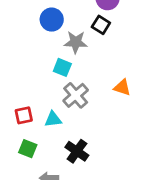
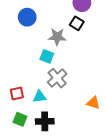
blue circle: (52, 20) -> (27, 17), moved
orange triangle: (122, 87) -> (93, 103), moved
black cross: (77, 151) -> (45, 121), moved, turned -36

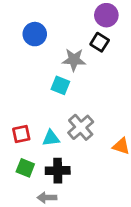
gray cross: (57, 78) -> (81, 127), moved

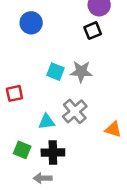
black square: (100, 42) -> (93, 31), turned 36
gray star: (74, 60) -> (81, 72), moved
red square: (21, 134) -> (14, 93), moved

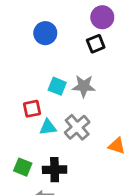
blue circle: (31, 23) -> (45, 33), moved
red square: (14, 93) -> (32, 109), moved
cyan triangle: (47, 122) -> (48, 127), moved

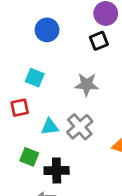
cyan square: (57, 86) -> (35, 78), moved
red square: (32, 109) -> (20, 108), moved
green square: (23, 167) -> (29, 157), moved

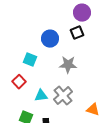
blue circle: (47, 30) -> (50, 39), moved
red square: (20, 108) -> (19, 82), turned -32

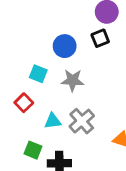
gray star: (68, 65) -> (73, 80), moved

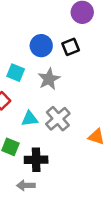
black square: (100, 38) -> (71, 47), moved
gray star: (73, 80) -> (49, 79), turned -30

